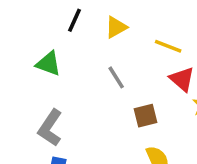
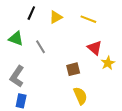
yellow line: (168, 46) -> (88, 19), moved
gray line: (116, 77) -> (40, 47), moved

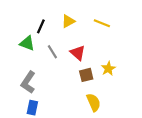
black line: (31, 13) -> (41, 26), moved
red triangle: (95, 48) -> (78, 53), moved
yellow star: (108, 63) -> (108, 69), moved

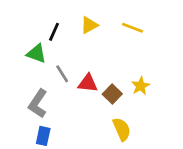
gray line: (52, 52) -> (62, 74), moved
red triangle: (78, 53) -> (88, 83), moved, turned -35
brown square: (86, 75) -> (112, 94), turned -32

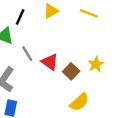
red triangle: (88, 83) -> (50, 62), turned 30
yellow semicircle: (122, 129) -> (79, 102), turned 72

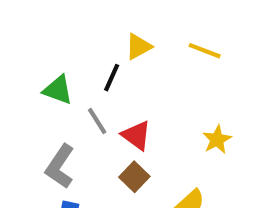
black line: (20, 17) -> (112, 78), moved
brown square: (71, 71) -> (134, 177), moved

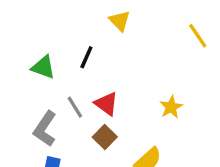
yellow triangle: (138, 47) -> (120, 21), moved, turned -45
yellow line: (205, 51) -> (198, 36), moved, turned 35
gray line: (97, 121) -> (75, 107), moved

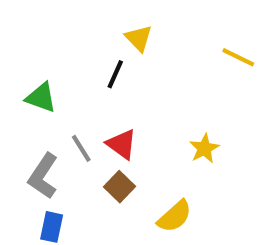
yellow line: (198, 36) -> (238, 57), turned -30
black line: (86, 57) -> (115, 74), moved

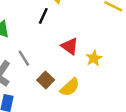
red triangle: (122, 144) -> (70, 46), moved
yellow semicircle: (175, 216) -> (70, 87), moved

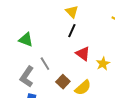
black line: (43, 16) -> (72, 31), moved

